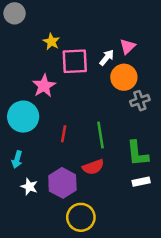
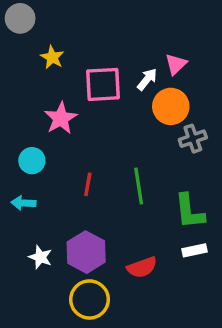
yellow star: (51, 42) -> (52, 57), moved
cyan circle: (23, 117) -> (32, 161), size x0.6
cyan arrow: (17, 160) -> (23, 203), moved, turned 77
red semicircle: (93, 167) -> (142, 267), moved
yellow circle: (81, 217) -> (90, 299), moved

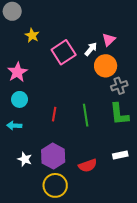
pink square: (103, 84) -> (64, 52), turned -30
pink star: (61, 118) -> (17, 72), moved
green L-shape: (189, 211) -> (119, 114), moved

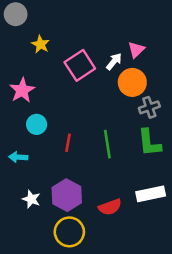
cyan circle: (20, 99) -> (37, 124), moved
white rectangle: (120, 155) -> (151, 194), size x1.5

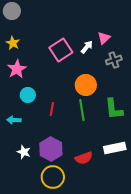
yellow star: (41, 44) -> (13, 43), moved
orange circle: (132, 82) -> (86, 85), moved
gray cross: (149, 107) -> (114, 60), moved

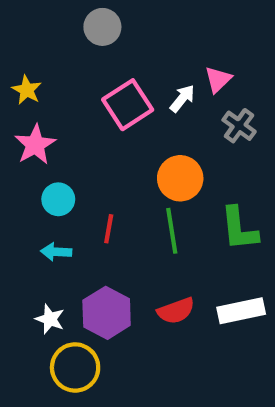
gray circle: (12, 11) -> (102, 27), moved
gray cross: (114, 60) -> (239, 126), turned -35
cyan arrow: (14, 120) -> (56, 252), moved
red semicircle: (84, 158) -> (176, 311), moved
yellow circle: (53, 177) -> (75, 367), moved

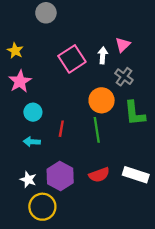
gray circle: (102, 27) -> (46, 13), moved
white arrow: (182, 98) -> (103, 55), turned -35
gray cross: (239, 126) -> (124, 77), moved
green L-shape: (239, 229) -> (135, 113), moved
white rectangle: (241, 311) -> (136, 175), turned 30

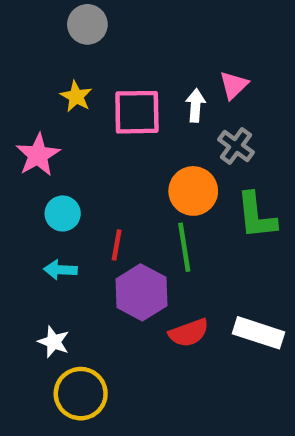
yellow star: (15, 51) -> (76, 96), moved
pink square: (72, 59) -> (137, 112), turned 32
purple hexagon: (60, 176) -> (141, 292), moved

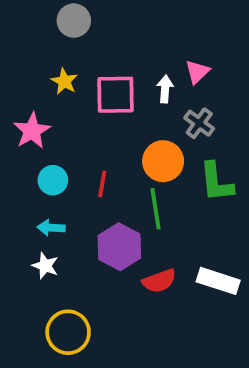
red line: (117, 245) -> (102, 184), moved
white star: (54, 342) -> (45, 266), moved

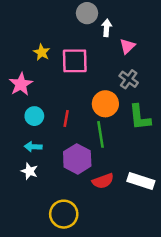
gray circle: (74, 21) -> (87, 13), moved
white arrow: (165, 89) -> (107, 28), moved
yellow circle: (68, 332) -> (64, 214), moved

